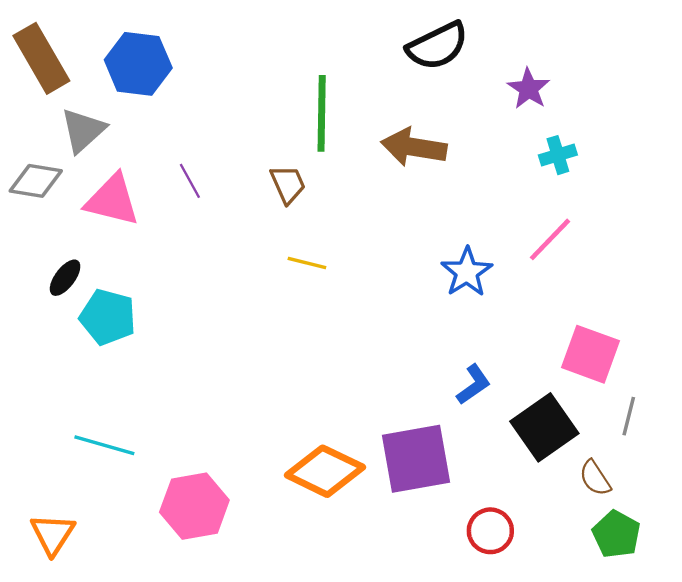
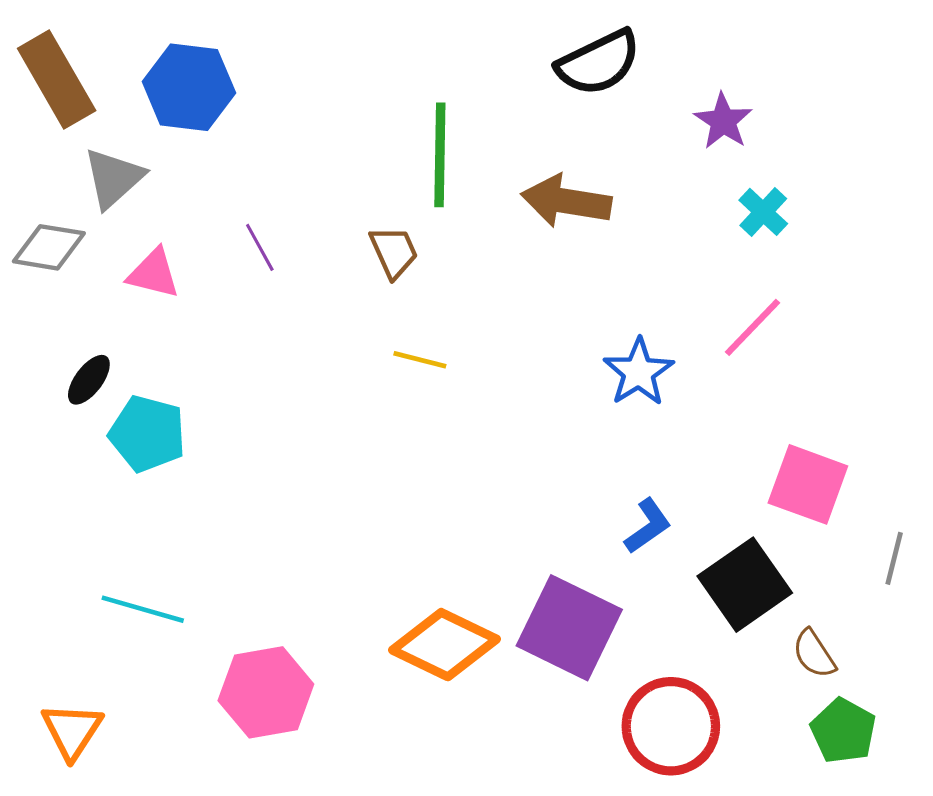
cyan cross: (558, 155) -> (763, 212), turned -30
pink triangle: (112, 200) -> (154, 274), size x0.7
gray line: (629, 416) -> (894, 558), moved
purple square: (416, 459) -> (569, 628), turned 36
red circle: (490, 531) -> (671, 726), size x1.5

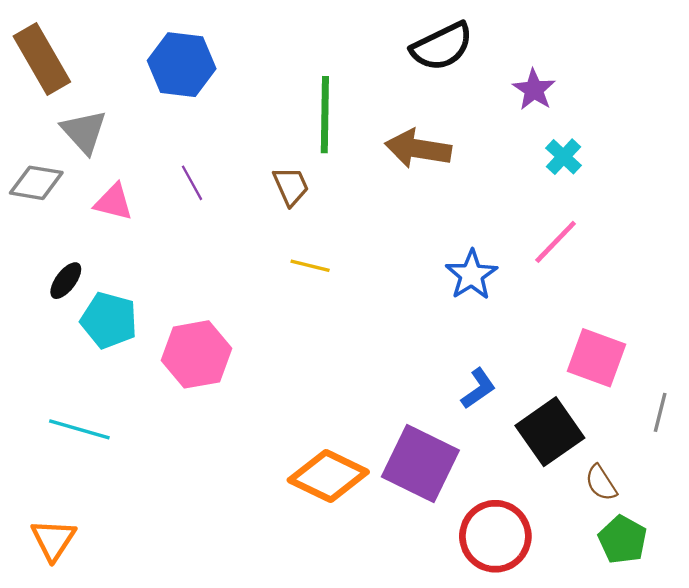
blue hexagon: (189, 87) -> (182, 65), moved
gray triangle: (114, 178) -> (84, 132), turned -30
cyan line: (143, 609) -> (79, 429), moved
pink hexagon: (266, 692) -> (196, 354), moved

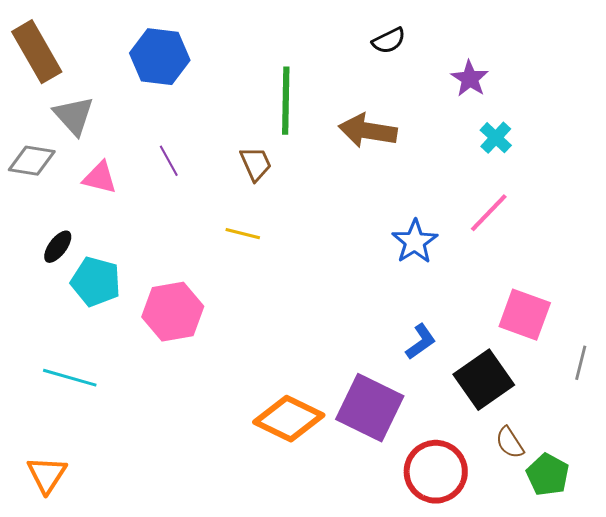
black semicircle: (442, 46) -> (389, 41), size x0.6
yellow line: (310, 266) -> (243, 234), moved
brown semicircle: (601, 483) -> (510, 443), moved

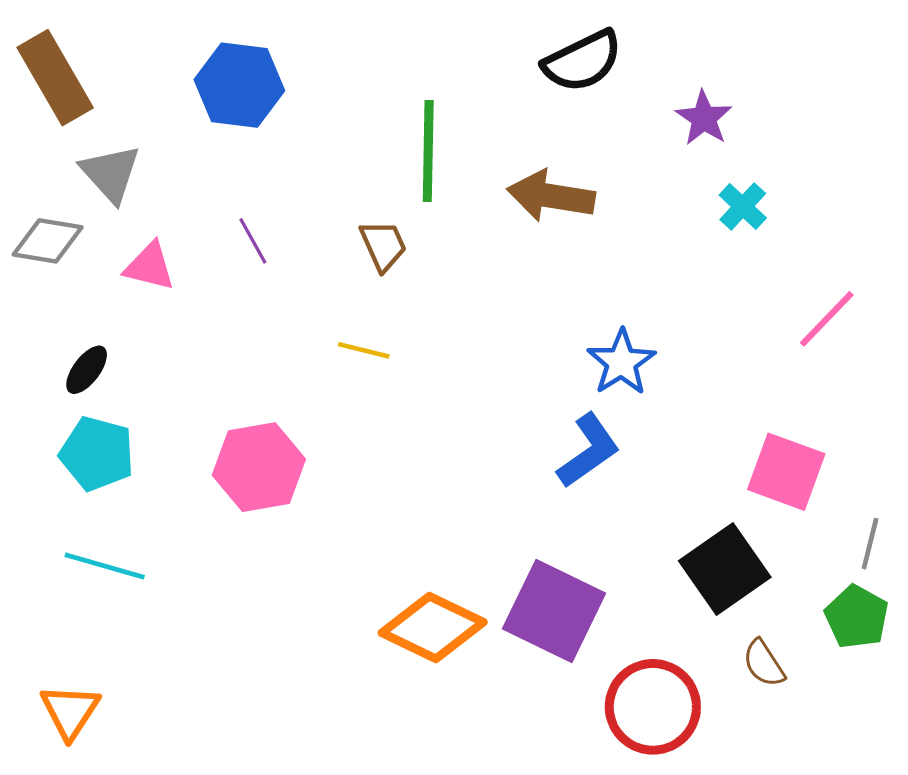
black semicircle: (389, 41) -> (582, 61), size x1.6
pink line: (489, 213) -> (827, 319), moved
cyan pentagon: (96, 282) -> (97, 454), moved
blue L-shape: (421, 342) -> (588, 451), moved, size x1.4
green pentagon: (548, 475) -> (857, 617), moved

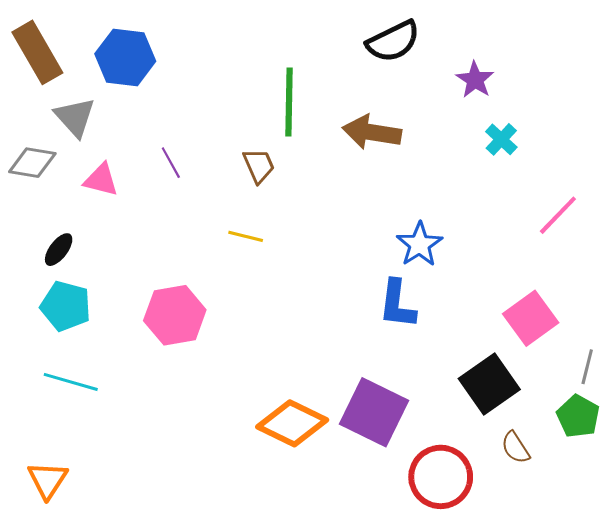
blue hexagon: (239, 85) -> (125, 58), moved
blue L-shape: (588, 451) -> (397, 304), turned 132
pink square: (786, 472) -> (531, 318), turned 34

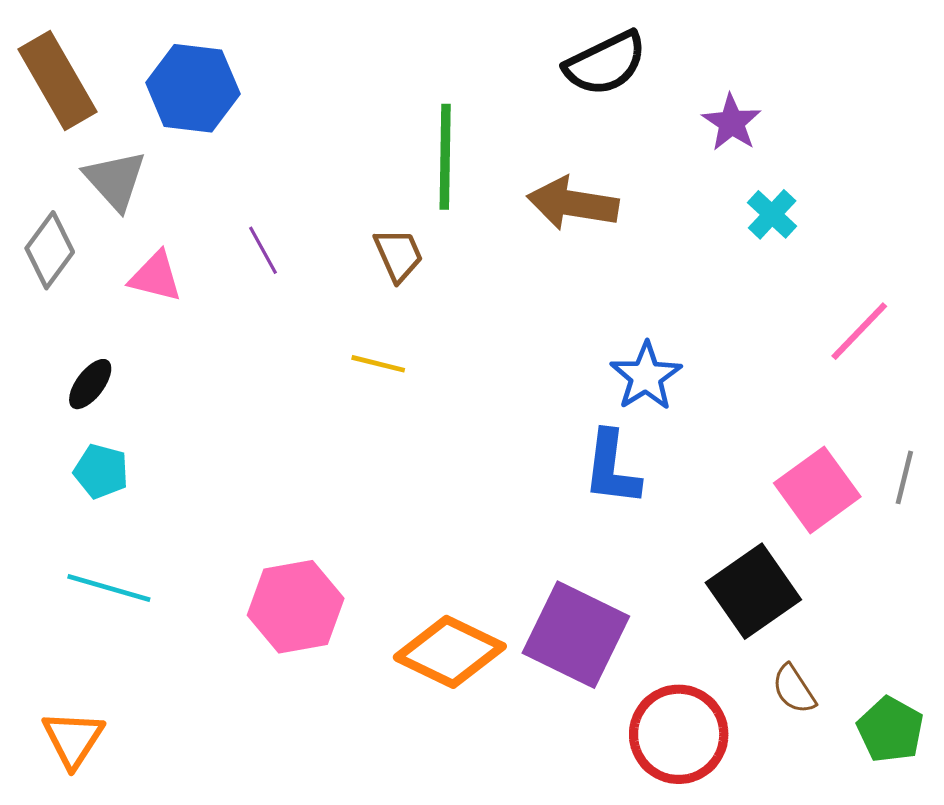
gray diamond: (32, 163) -> (50, 250), turned -63
cyan pentagon: (66, 306) -> (101, 471), size x0.7
pink hexagon: (175, 315) -> (296, 607), moved
gray line: (587, 367) -> (904, 477), moved
green pentagon: (578, 416) -> (890, 730), moved

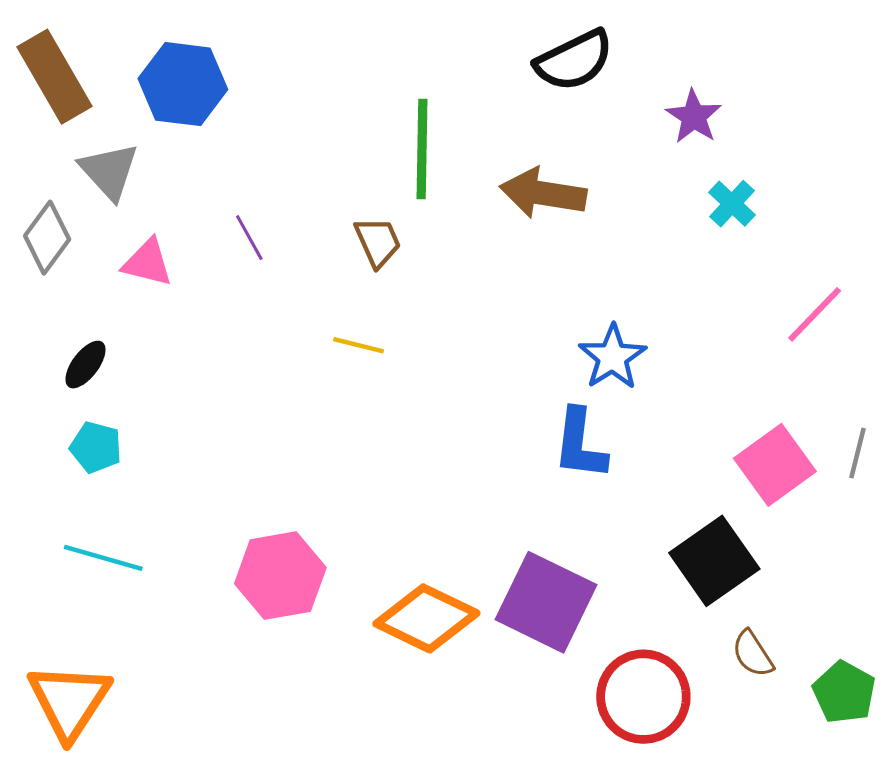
orange triangle: (73, 739) -> (69, 701), size x1.4

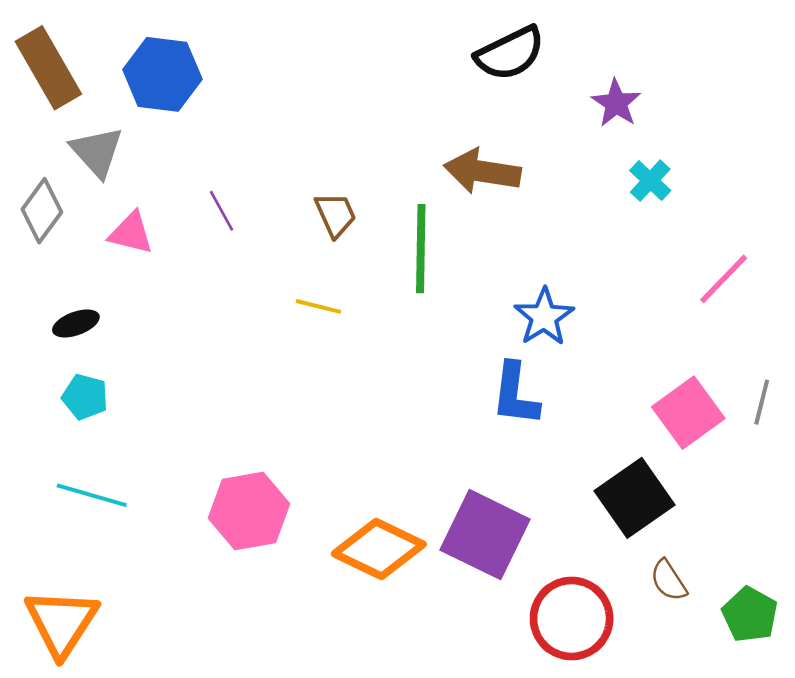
green line: (422, 149) -> (421, 249), moved
black ellipse: (85, 365) -> (76, 323), turned 33

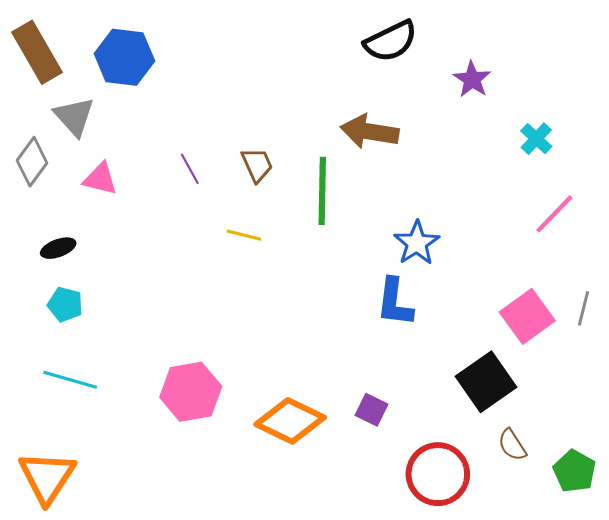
cyan cross: (650, 181) -> (536, 139), moved
purple line: (221, 211) -> (190, 169), moved
purple square: (485, 535) -> (372, 410), size x0.5

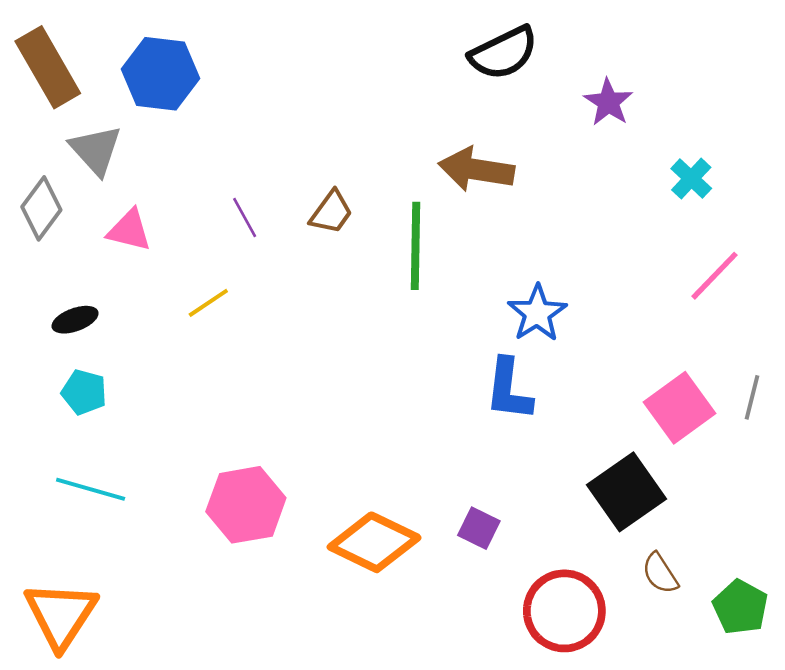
brown trapezoid: (257, 165) -> (331, 212), turned 60
yellow line: (244, 235) -> (208, 303), moved, turned -48

